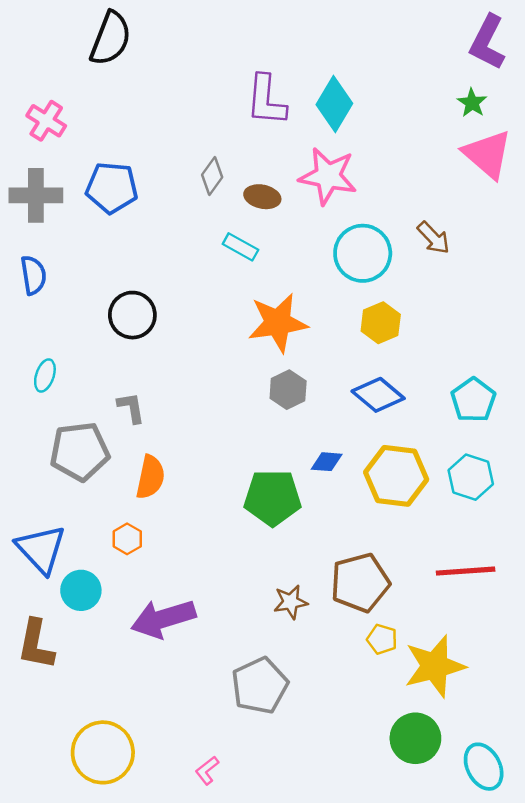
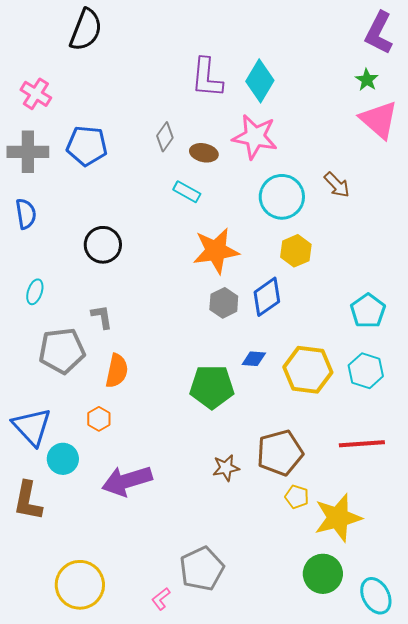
blue diamond: (378, 395) -> (267, 297), moved, turned -75
gray pentagon: (260, 686) -> (202, 569), moved

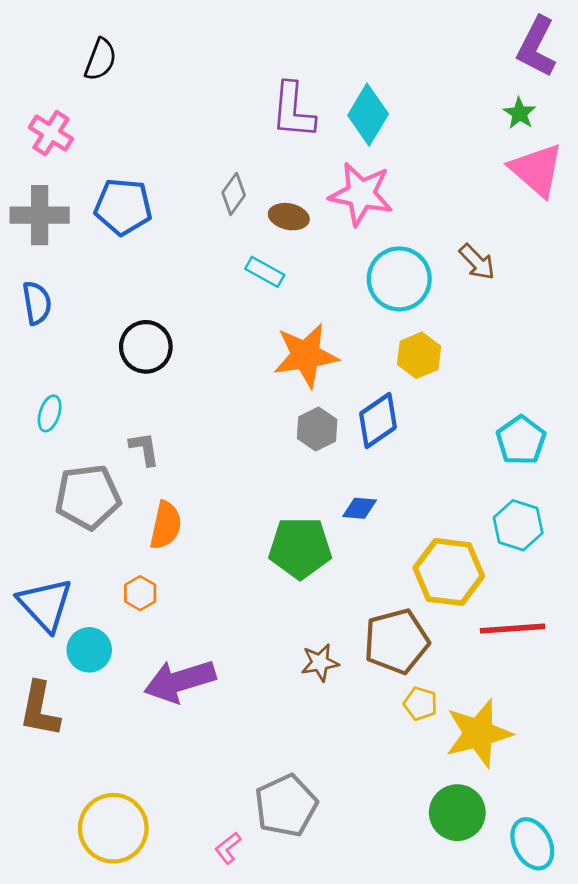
black semicircle: (86, 30) -> (101, 59), moved, size x0.7
yellow hexagon: (308, 370) -> (449, 572), moved

